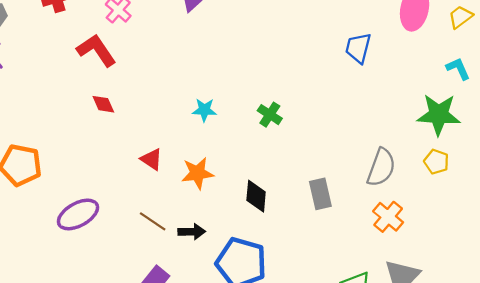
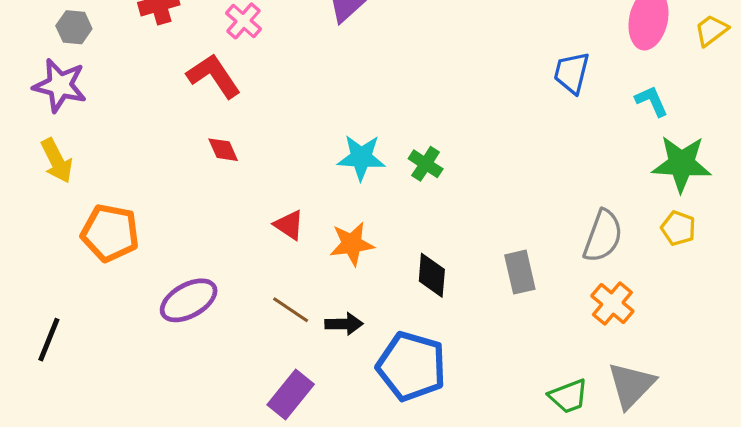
cyan L-shape: (458, 69) -> (652, 101), moved
cyan star: (204, 110) -> (361, 158), size x1.4
green cross: (270, 115) -> (426, 164), moved

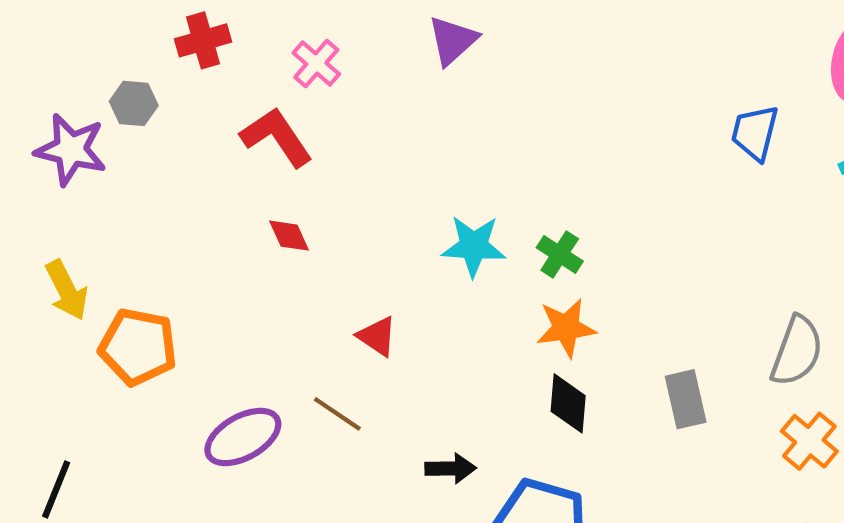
gray hexagon: (74, 27) -> (134, 103), moved
yellow arrow: (57, 161) -> (67, 290), moved
orange star: (352, 244) -> (566, 328), moved
brown line: (291, 310) -> (337, 414), moved

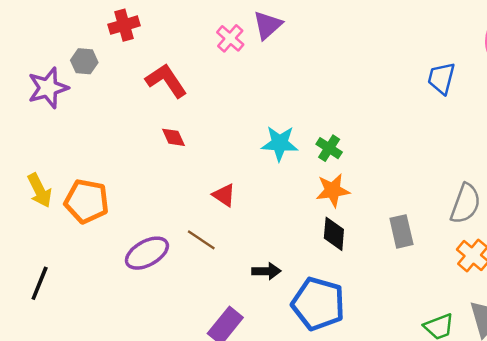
pink cross: (316, 64) -> (230, 38), moved
purple star: (71, 150) -> (48, 88), turned -30
yellow arrow: (67, 290) -> (40, 190), moved

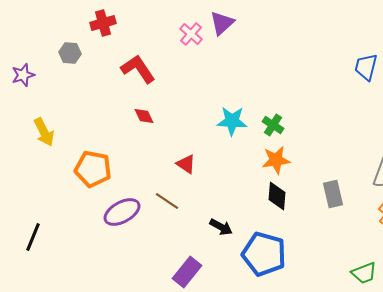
purple star: (48, 88) -> (23, 75), moved, size x0.7
yellow arrow: (40, 190) -> (44, 132), moved
orange pentagon: (87, 201) -> (93, 169), moved
black arrow: (266, 271) -> (221, 227), turned 30

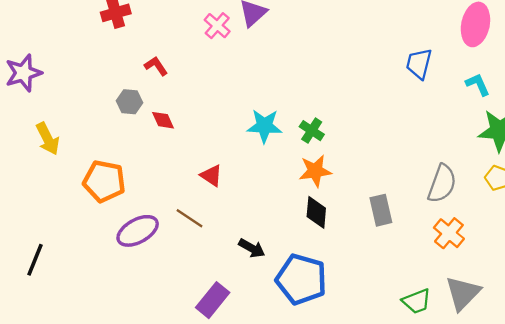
gray hexagon: (70, 53) -> (130, 102), moved
red L-shape: (138, 69) -> (156, 66), size x0.6
purple star: (23, 75) -> (23, 73), size x1.4

